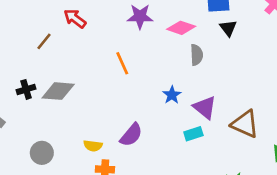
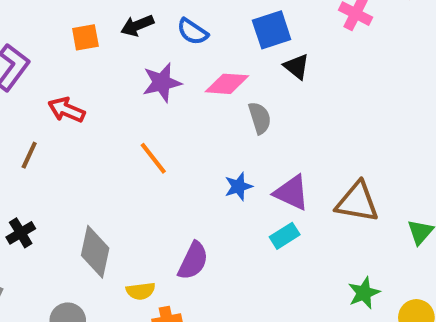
gray diamond: (58, 91) -> (95, 252), moved, turned -68
blue star: (172, 95) -> (238, 186), turned 30

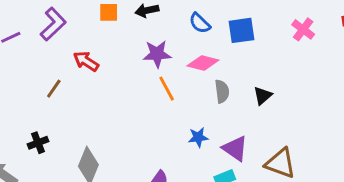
blue semicircle: (193, 32) -> (200, 23), moved
black triangle: (297, 67) -> (263, 96), moved, turned 30
orange line: (153, 158) -> (167, 89), moved

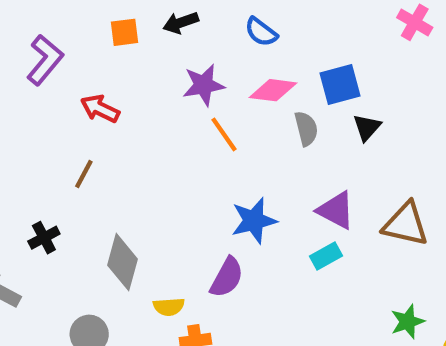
blue square: (241, 30) -> (340, 85), moved
brown line: (54, 89) -> (84, 174), moved
blue star: (198, 137) -> (254, 221), moved, size x1.5

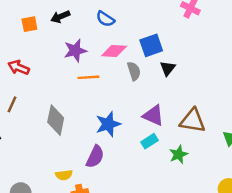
orange line: (224, 134) -> (88, 77), turned -55
gray diamond: (122, 262) -> (56, 120), moved
green star: (407, 322) -> (178, 155), moved

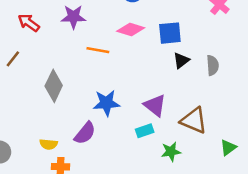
purple star: (75, 51) -> (73, 17), moved
gray semicircle: (134, 71) -> (213, 65), moved

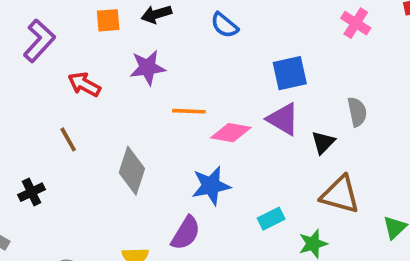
pink diamond: (131, 29) -> (231, 133), moved
brown line: (13, 59) -> (68, 139), turned -60
black triangle: (181, 60) -> (323, 142), moved
purple triangle: (155, 105) -> (283, 119), moved

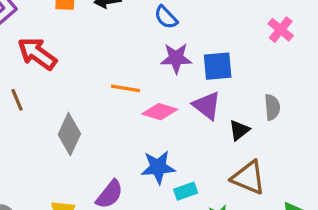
purple star: (148, 68) -> (176, 58), moved
red arrow: (84, 84) -> (37, 54), size x1.4
blue star: (211, 186) -> (158, 167), moved

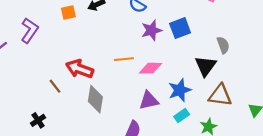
red arrow: (37, 54) -> (80, 69), moved
purple triangle: (207, 106) -> (149, 101), moved, turned -35
black triangle: (239, 130) -> (206, 66), size x1.5
blue star: (158, 167) -> (180, 90), moved

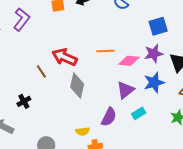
purple star: (151, 30) -> (154, 54), moved
purple triangle: (149, 101) -> (125, 90), turned -30
cyan rectangle: (182, 115) -> (139, 113), moved

